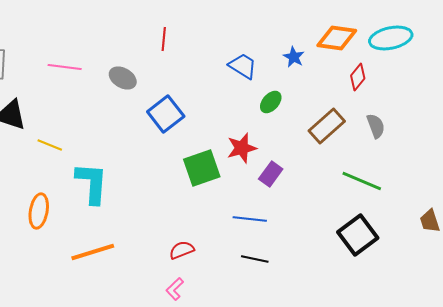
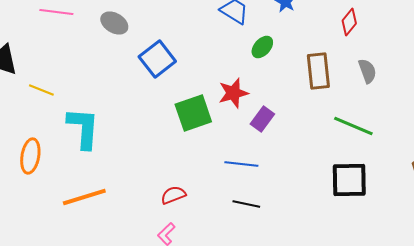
brown rectangle: (327, 126) -> (318, 71), turned -54
black square: (358, 235) -> (349, 180), turned 36

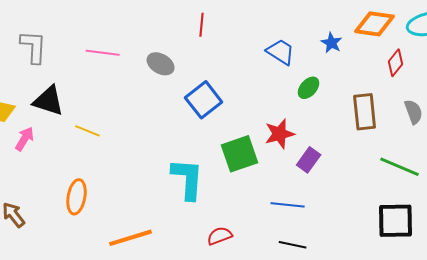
cyan L-shape: (83, 128) -> (188, 179), moved

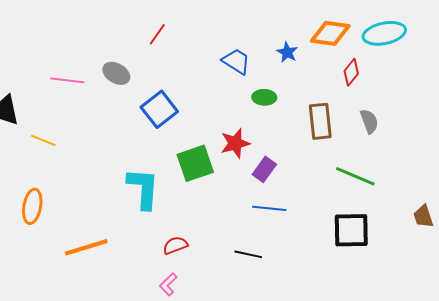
red line: (202, 25) -> (157, 34), turned 30
pink line: (103, 53) -> (67, 80), moved
green ellipse: (309, 88) -> (264, 97), turned 50
blue line: (288, 205) -> (269, 208), moved

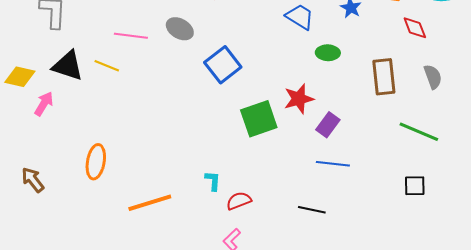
red diamond: (351, 72) -> (415, 28), turned -60
yellow line: (43, 140) -> (107, 66), moved
cyan L-shape: (143, 188) -> (213, 181), moved, size x0.5
black square: (351, 230) -> (415, 186), size x0.6

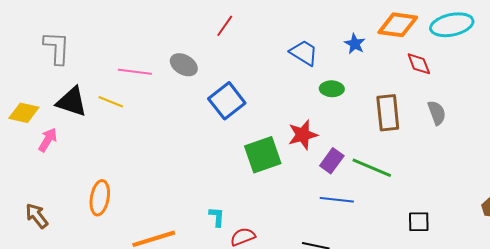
green line: (419, 132) -> (372, 168), moved

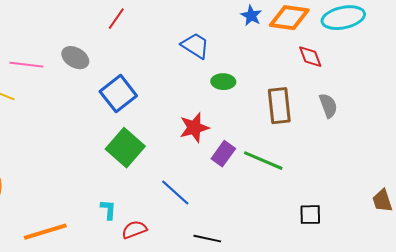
blue star: (355, 44) -> (251, 16), moved
green square: (263, 155) -> (125, 148), moved, turned -30
blue line: (337, 200) -> (175, 193), moved, turned 36

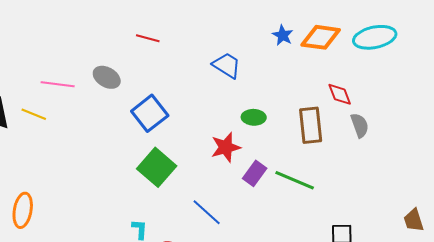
red line: (116, 19) -> (148, 38), turned 70
red diamond: (310, 57) -> (340, 94), moved
green ellipse: (223, 82) -> (254, 117), moved

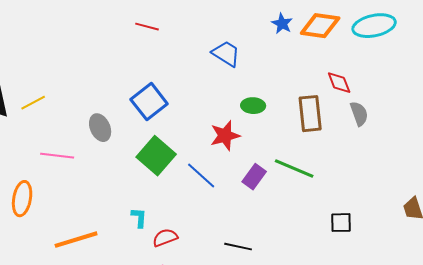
gray ellipse: (107, 77) -> (100, 128), moved, turned 36
pink line: (58, 84) -> (57, 156), moved
yellow line: (34, 114) -> (33, 103), turned -50
purple rectangle: (255, 173) -> (254, 177), moved
blue line: (207, 212) -> (201, 176), moved

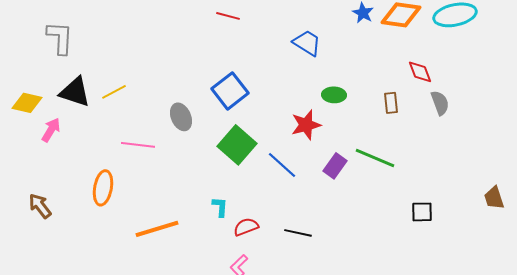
brown rectangle: (310, 114) -> (391, 103), size x0.6
black line: (238, 247) -> (298, 233), moved

